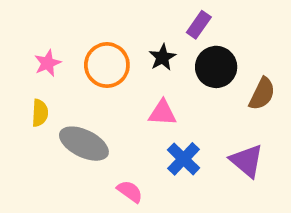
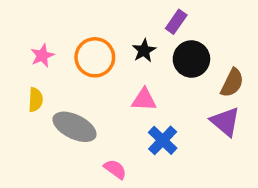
purple triangle: (247, 161) -> (225, 122), moved

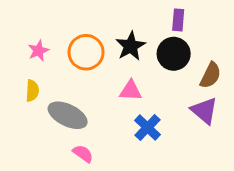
purple rectangle: (176, 22) -> (178, 20), moved, turned -30
black star: (144, 51) -> (131, 46), size x1.4
pink semicircle: (115, 169) -> (83, 154), moved

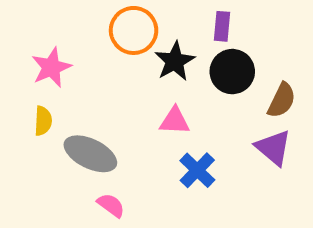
purple rectangle: (178, 20) -> (222, 26), moved
pink star: (38, 51) -> (51, 67), size x1.4
orange circle: (86, 52) -> (134, 30), moved

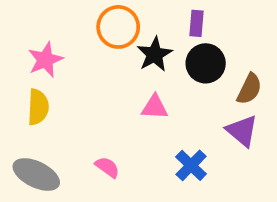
yellow semicircle: (43, 121) -> (38, 107), size x1.4
gray ellipse: (90, 154) -> (36, 174), moved
blue cross: (197, 170) -> (191, 165), moved
pink semicircle: (111, 205) -> (107, 167), moved

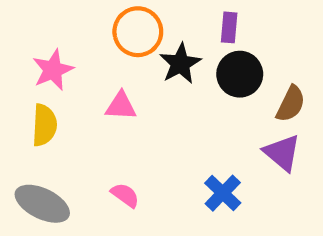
pink triangle: (155, 107) -> (121, 106), moved

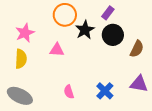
purple rectangle: (229, 27) -> (108, 13), turned 32
purple triangle: (282, 153) -> (139, 84), moved, turned -30
pink semicircle: (125, 195) -> (69, 92), moved, turned -144

